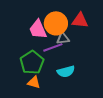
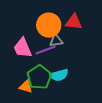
pink trapezoid: (38, 29) -> (23, 48), moved
green pentagon: (32, 62) -> (39, 77), moved

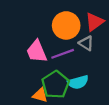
red triangle: (74, 22) -> (94, 22), turned -42
gray triangle: (56, 41) -> (86, 43), moved, turned 40

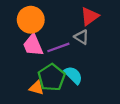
orange circle: (66, 25) -> (31, 20), moved
cyan semicircle: (78, 82) -> (73, 75), turned -120

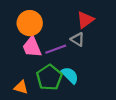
orange triangle: (36, 88) -> (21, 87), moved

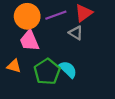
purple line: (56, 49) -> (56, 15), moved
orange triangle: (21, 87) -> (14, 66), moved

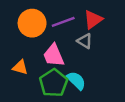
pink trapezoid: (29, 41) -> (54, 55), moved
orange triangle: (14, 66) -> (20, 67), moved

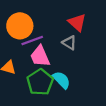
red triangle: (93, 20) -> (77, 23), turned -42
purple line: (63, 22) -> (32, 41), moved

